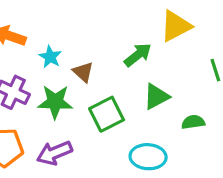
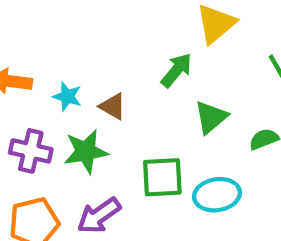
green square: (107, 114) -> (162, 177), moved, turned 36

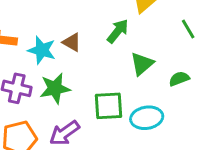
cyan star: (67, 96) -> (42, 50), size x1.4
brown triangle: (113, 106) -> (72, 42), moved

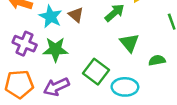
green triangle: (142, 64) -> (129, 43), turned -40
green square: (109, 106) -> (96, 72), turned 30

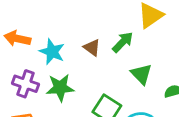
brown triangle: (76, 15) -> (92, 48), moved

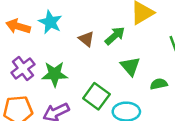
cyan star: (52, 52) -> (50, 22), moved
purple cross: (25, 84) -> (23, 69), turned 30

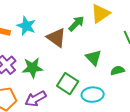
green arrow: (115, 36) -> (76, 24), moved
brown triangle: (86, 39) -> (56, 38), size x1.5

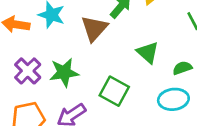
brown triangle: (56, 38) -> (94, 28), turned 40
cyan ellipse: (93, 95) -> (173, 99), moved

